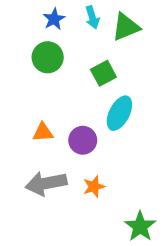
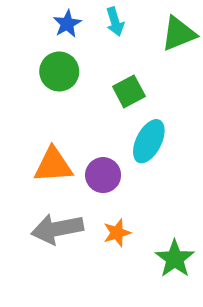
green triangle: (126, 27) -> (179, 34), moved
orange triangle: (43, 132) -> (53, 165), size x1.5
green star: (140, 226) -> (175, 259), moved

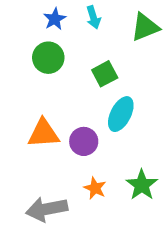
gray arrow: (57, 229) -> (47, 209), moved
orange star: (117, 233) -> (95, 188), turned -30
green star: (175, 259) -> (142, 185), moved

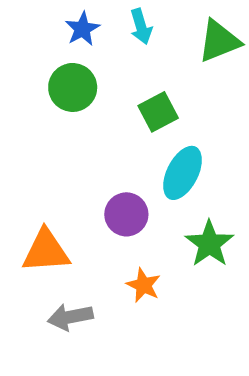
orange triangle: (43, 133) -> (46, 251), moved
green star: (142, 185) -> (209, 244), moved
gray arrow: (47, 209) -> (70, 317), size x0.7

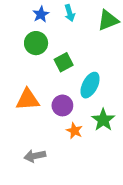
green square: (158, 112) -> (64, 62), moved
orange triangle: (46, 251) -> (28, 99), moved
orange star: (143, 285) -> (74, 131), moved

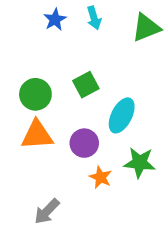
green circle: (36, 43) -> (35, 94), moved
green star: (103, 120) -> (140, 163), turned -30
gray arrow: (35, 156) -> (47, 211), turned -35

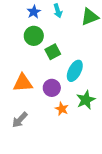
green circle: (35, 94) -> (34, 36), moved
green star: (140, 163) -> (86, 100), turned -30
gray arrow: (47, 211) -> (20, 120), moved

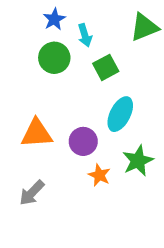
cyan arrow: (58, 11) -> (85, 35), moved
green square: (53, 52) -> (106, 67), moved

